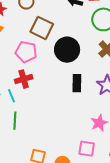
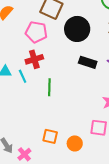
black rectangle: (77, 83) -> (88, 62), turned -72
green line: (15, 121) -> (49, 87), moved

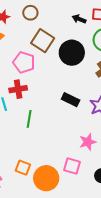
black circle: (77, 29) -> (72, 53), moved
orange circle: (75, 143) -> (46, 178), size x1.6

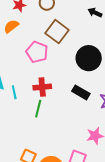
black circle: (72, 53) -> (89, 58), moved
red cross: (18, 89) -> (42, 87), moved

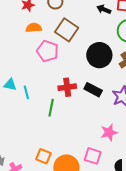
orange semicircle: (11, 26) -> (34, 28), moved, turned 35
red cross: (42, 87) -> (67, 87), moved

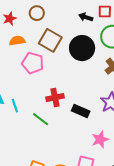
black circle: (99, 55) -> (82, 48), moved
black rectangle: (93, 90) -> (81, 111), moved
green line: (51, 108) -> (41, 119), turned -60

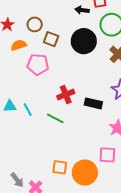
brown circle: (37, 13) -> (35, 24), moved
brown square: (50, 40) -> (51, 39), size x0.7

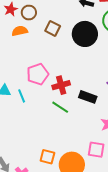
brown circle: (35, 24) -> (29, 13), moved
pink pentagon: (38, 64) -> (38, 74), moved, turned -30
green line: (55, 118) -> (60, 107), moved

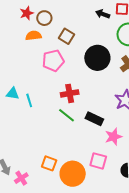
black circle: (85, 34) -> (97, 58), moved
pink pentagon: (38, 74) -> (53, 61), moved
black rectangle: (88, 97) -> (94, 119), moved

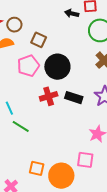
black circle: (97, 58) -> (57, 67), moved
green line: (67, 115) -> (21, 126), moved
black rectangle: (94, 119) -> (74, 98), moved

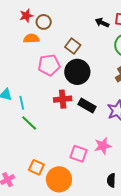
brown square: (39, 40) -> (73, 46), moved
pink square: (85, 160) -> (79, 154), moved

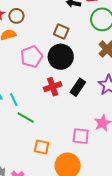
brown square: (73, 46) -> (61, 32), moved
black rectangle: (87, 105) -> (78, 87), turned -72
orange square: (36, 167) -> (42, 147), moved

